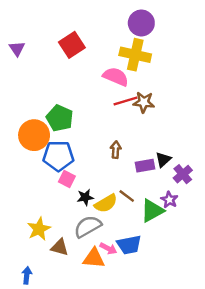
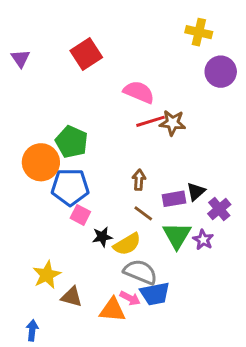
purple circle: (141, 23) -> (221, 72), moved
yellow cross: (135, 55) -> (199, 32), moved, size x0.7
brown line: (127, 196) -> (143, 213), moved
green triangle: (152, 211) -> (177, 235), moved, turned -30
gray semicircle: (88, 227) -> (140, 272), moved, turned 52

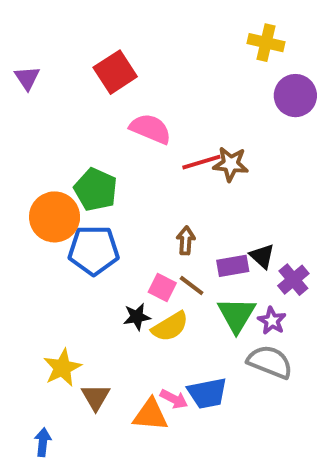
pink semicircle: (139, 92) -> (150, 129), moved
black triangle: (196, 191) -> (262, 256), turned -36
pink square: (80, 215) -> (162, 287), moved
gray semicircle: (140, 272) -> (270, 362), moved
brown triangle: (72, 297) -> (96, 397), turned 45

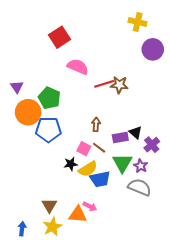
purple triangle: (27, 78) -> (17, 87), moved
yellow star: (62, 368) -> (52, 227), moved
blue trapezoid: (207, 393) -> (100, 179), moved

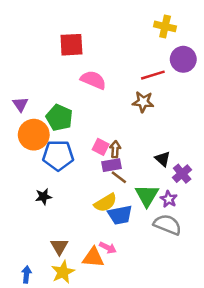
red square: (60, 37) -> (71, 45), turned 30
red line: (104, 84) -> (153, 75), moved
purple rectangle: (120, 138) -> (112, 165), moved
pink square: (84, 149) -> (101, 147), moved
black star: (71, 164) -> (43, 197), moved

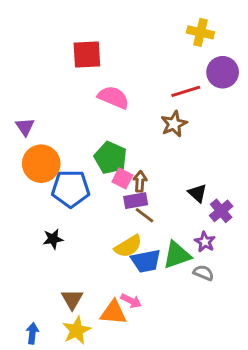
brown star: (143, 102) -> (174, 124), turned -30
green pentagon: (59, 118) -> (110, 158), moved
green triangle: (147, 195) -> (177, 255), moved, turned 40
gray semicircle: (167, 225) -> (203, 273), size x0.6

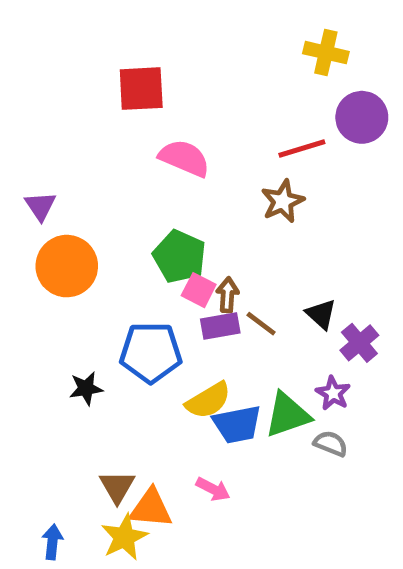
blue pentagon: (71, 189) -> (151, 352), moved
brown line: (144, 215) -> (261, 324), moved
orange triangle: (113, 313) -> (151, 508), moved

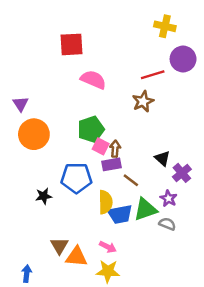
green pentagon: (180, 256) -> (91, 129), turned 30
brown line: (261, 324) -> (131, 180), moved
yellow semicircle: (208, 400) -> (105, 202), turned -60
yellow star: (124, 537) -> (108, 271), moved, turned 30

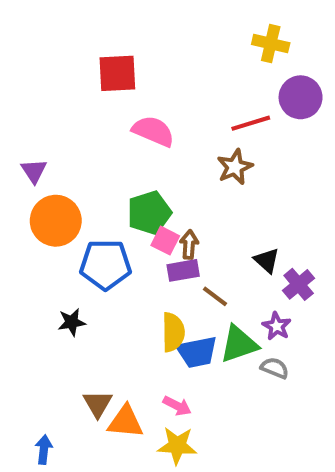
blue pentagon: (76, 178) -> (105, 264), moved

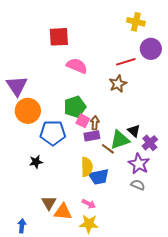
purple triangle: (34, 171) -> (17, 86), size x1.6
purple star: (277, 326) -> (139, 164), size x1.5
green triangle: (239, 344) -> (120, 140), moved

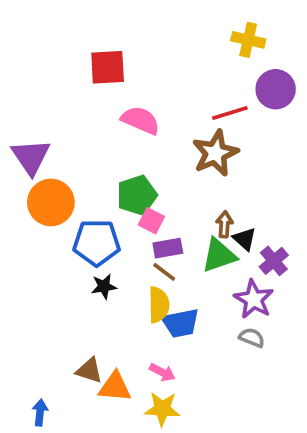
brown star: (118, 84) -> (215, 153), size x1.4
brown arrow: (95, 123) -> (224, 224), moved
brown line: (108, 149) -> (164, 272), moved
black star: (36, 162) -> (104, 286), moved
brown triangle: (49, 203) -> (89, 371), turned -42

